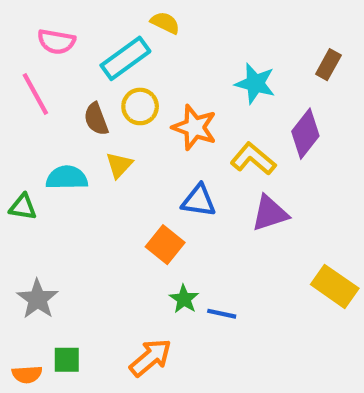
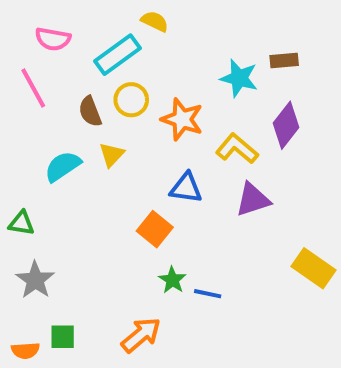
brown rectangle: (328, 65) -> (284, 61), moved, turned 56
cyan semicircle: (67, 178) -> (63, 166), turned -33
green triangle: (23, 207) -> (21, 223), moved

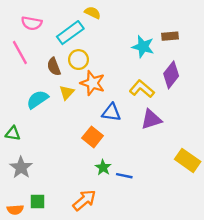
orange star: (182, 119) -> (93, 83), moved

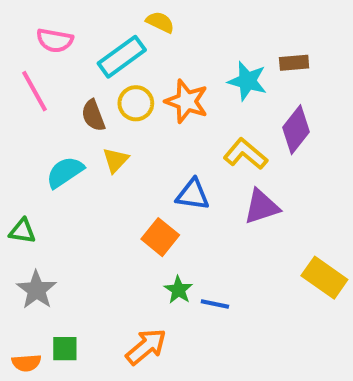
orange star: (93, 83) -> (187, 101), moved

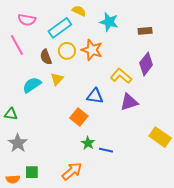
cyan star: (247, 81) -> (109, 22), moved

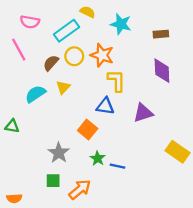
brown semicircle: (46, 57) -> (51, 63), turned 63
purple diamond: (146, 64) -> (162, 71), turned -40
yellow L-shape: (121, 76) -> (116, 81), moved, turned 50
gray star: (18, 143) -> (59, 153), moved
green square: (32, 172) -> (53, 181), moved

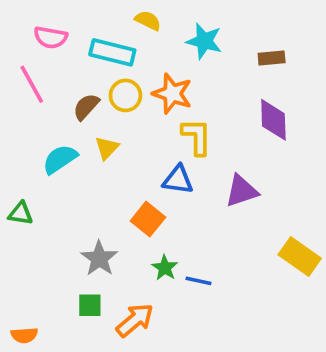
cyan rectangle: (66, 31) -> (112, 52), turned 50

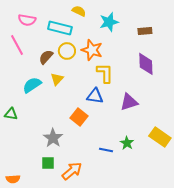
cyan star: (204, 41) -> (109, 22), turned -30
green star: (165, 268) -> (127, 143), moved

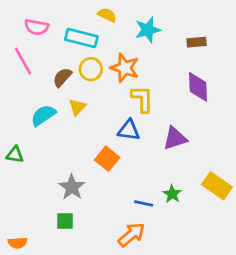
orange arrow: (72, 171) -> (132, 235), moved

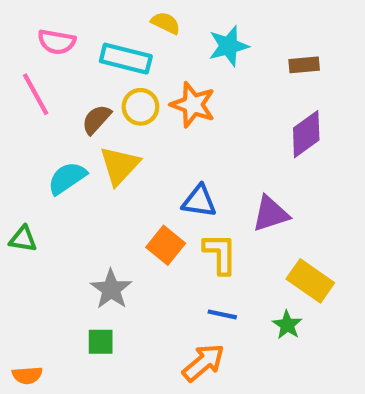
purple diamond: (198, 87) -> (306, 134), turned 56
yellow L-shape: (142, 99) -> (220, 254), moved
yellow triangle: (77, 107) -> (120, 166), size x1.5
yellow rectangle: (217, 186) -> (310, 281), moved
green star: (172, 194) -> (287, 325), moved

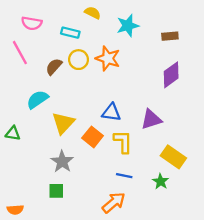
cyan rectangle: (126, 59) -> (70, 33), size x0.7
yellow triangle: (120, 166) -> (63, 123), moved

